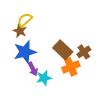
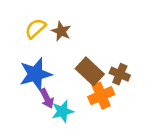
brown star: (20, 31) -> (61, 31), moved
brown cross: (84, 52) -> (120, 74), turned -32

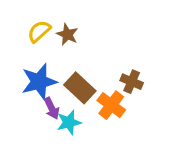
brown rectangle: (90, 71) -> (80, 88), moved
orange cross: (101, 96) -> (111, 105), turned -30

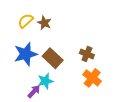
orange cross: (111, 105) -> (92, 78), moved
purple arrow: (52, 108) -> (34, 91), moved, turned -112

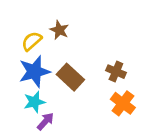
yellow semicircle: (26, 21) -> (32, 41), moved
cyan star: (45, 81) -> (34, 102), moved

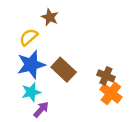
brown star: (59, 30) -> (50, 17), moved
brown cross: (116, 72) -> (106, 76), moved

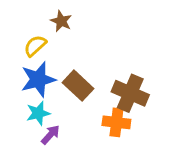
brown cross: (106, 76) -> (130, 93), size x1.6
orange cross: (111, 93) -> (116, 122), moved, turned -30

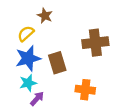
brown rectangle: (78, 86) -> (57, 63), turned 30
brown cross: (130, 93) -> (95, 43), moved, turned -30

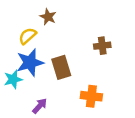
brown cross: (95, 43) -> (102, 46), size x0.6
cyan star: (28, 83) -> (13, 79), moved

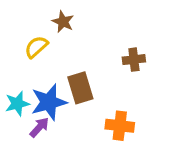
blue star: (30, 63) -> (49, 102), moved
purple arrow: (40, 106) -> (39, 127), moved

